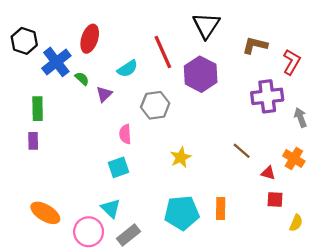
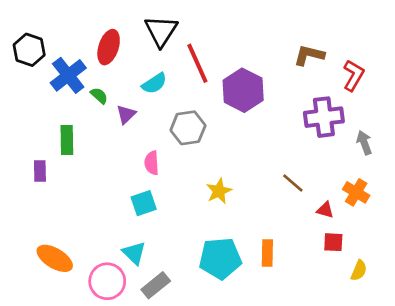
black triangle: (206, 25) -> (161, 31), moved
green rectangle: (38, 109) -> (67, 140), moved

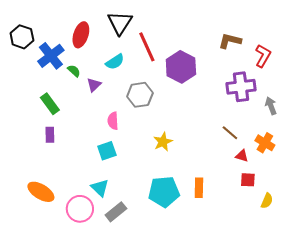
green rectangle: (67, 140) -> (50, 104), turned -35
purple rectangle: (40, 171) -> (50, 135), moved
brown line: (293, 183) -> (230, 133), moved

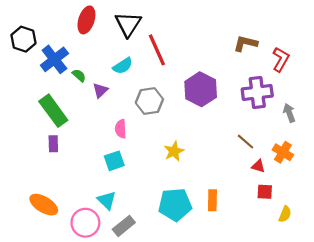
red ellipse: (81, 35) -> (86, 20), moved
purple hexagon: (181, 67) -> (201, 89), moved
green rectangle: (50, 104) -> (53, 111), size x1.4

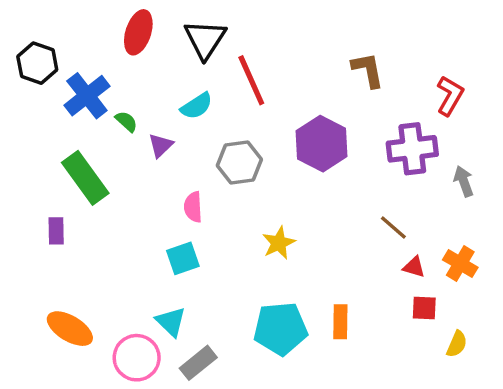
brown L-shape: (245, 43) -> (368, 70), moved, turned 65
purple rectangle: (53, 144) -> (56, 231), moved
orange cross: (283, 152) -> (460, 264), moved

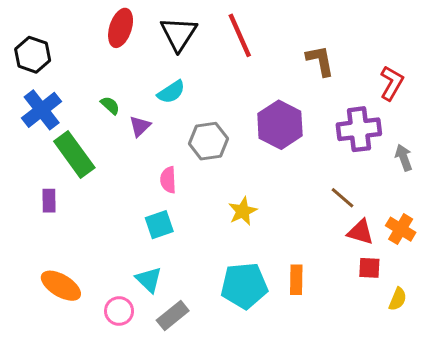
red line: (251, 80) -> (240, 35), moved
blue cross: (87, 96) -> (42, 110), moved
red triangle: (414, 267) -> (360, 232), size x1.4
pink circle: (137, 358) -> (119, 311), size x0.7

